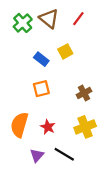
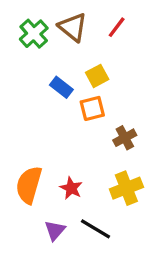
orange square: (41, 89) -> (92, 108), moved

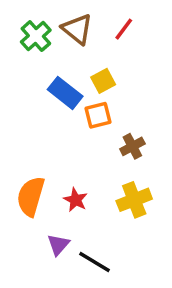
blue rectangle: (61, 87) -> (65, 93), size x1.4
black line: (96, 229) -> (94, 262), moved

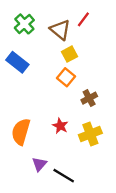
brown triangle: (77, 29) -> (60, 30), moved
blue rectangle: (65, 93) -> (17, 62), moved
orange square: (98, 115) -> (66, 77), turned -36
red star: (76, 200) -> (60, 126), moved

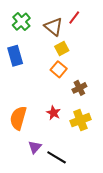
blue rectangle: (17, 62) -> (15, 56), turned 36

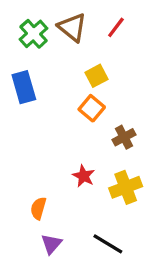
brown triangle: (53, 27) -> (72, 27), moved
orange semicircle: (18, 118) -> (38, 208), moved, size x0.6
purple triangle: (35, 147) -> (51, 244), moved
black line: (57, 157) -> (108, 244), moved

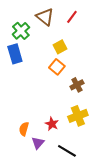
green cross: (34, 34) -> (21, 31), moved
red star: (84, 176) -> (52, 124), moved
purple triangle: (51, 244) -> (38, 143), moved

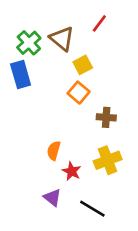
brown triangle: (45, 17) -> (62, 39), moved
brown cross: (77, 85) -> (106, 117), turned 32
orange semicircle: (24, 129) -> (54, 151), moved
purple triangle: (38, 143) -> (52, 198), turned -32

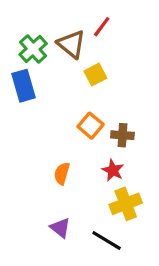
red line: (99, 23) -> (102, 27), moved
orange square: (79, 93) -> (91, 126), moved
yellow cross: (108, 160) -> (126, 204), moved
red star: (72, 171) -> (113, 170), moved

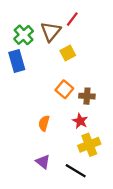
brown triangle: (71, 44) -> (51, 31), turned 30

